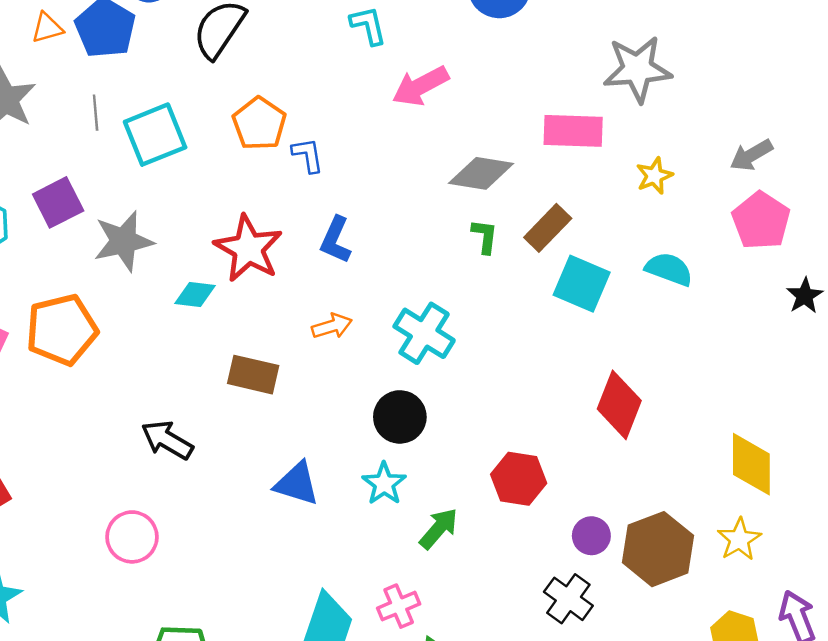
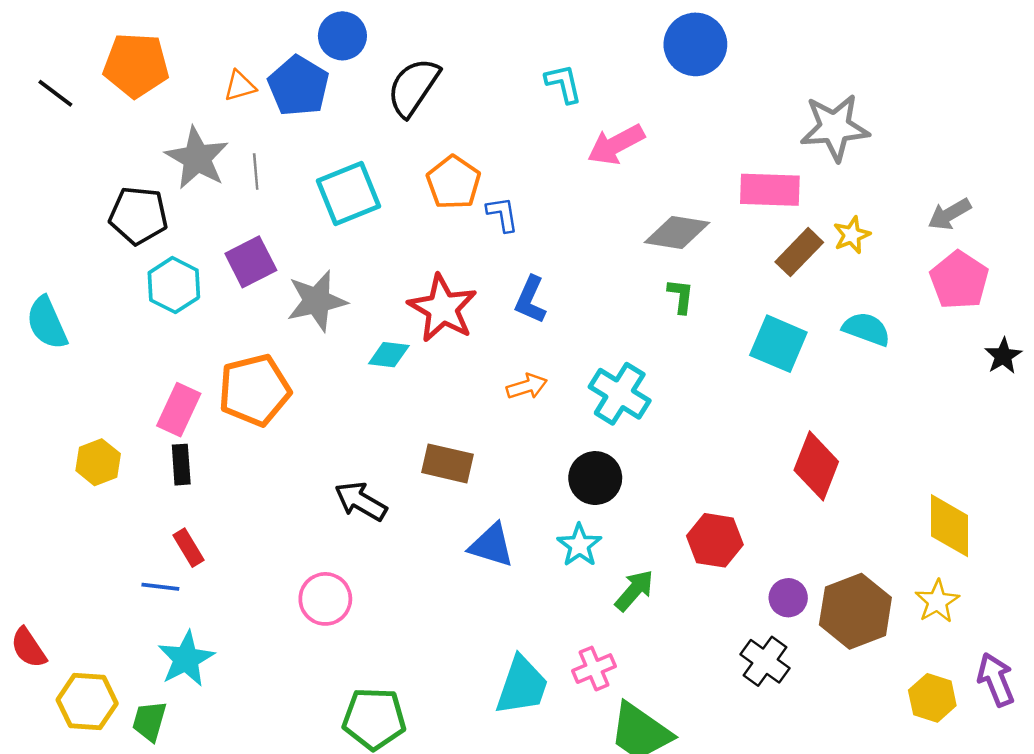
gray line: (96, 113) -> (256, 171), moved
brown rectangle: (548, 228) -> (799, 252), moved
brown rectangle: (253, 375) -> (447, 463), moved

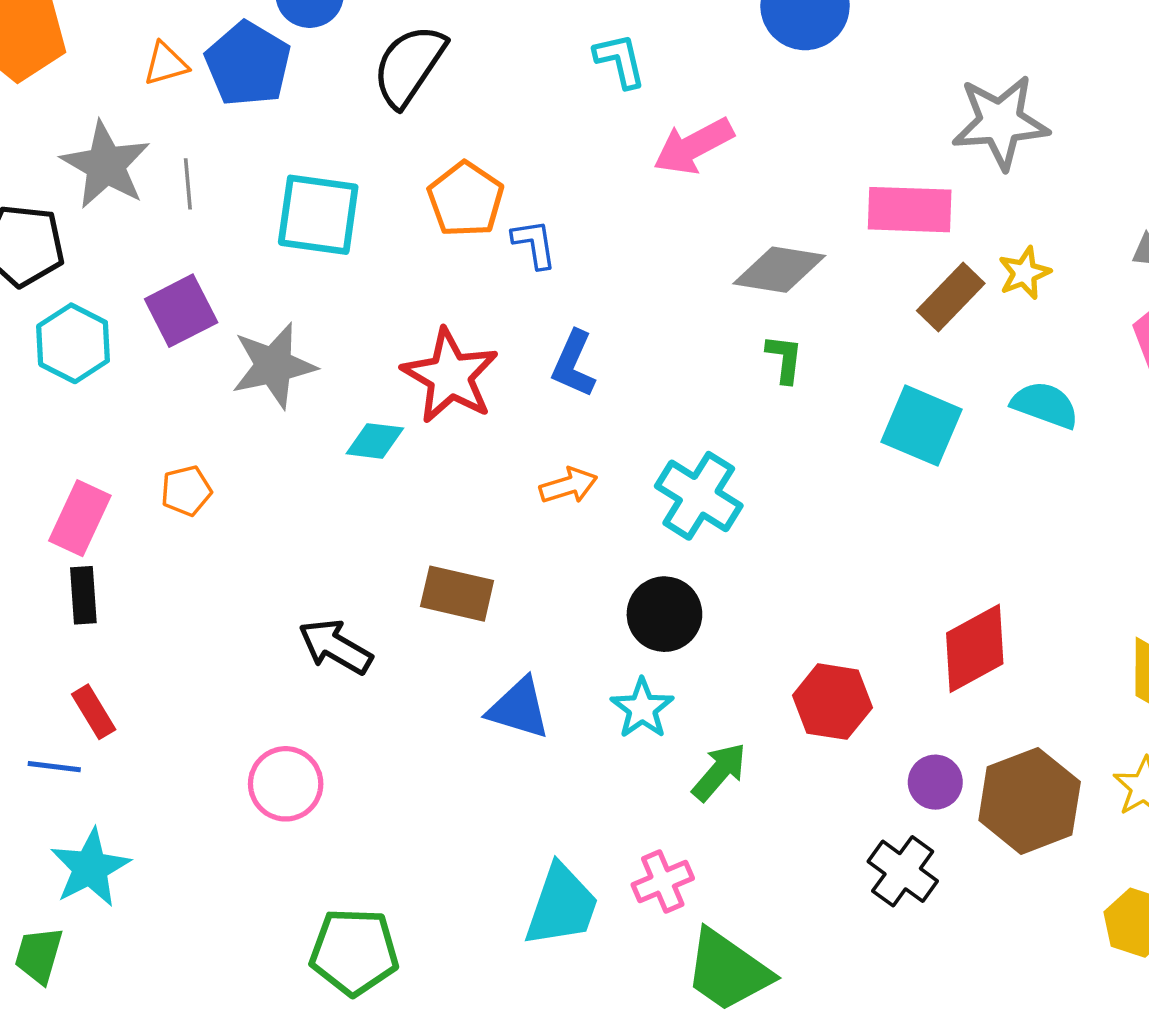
cyan square: (349, 193) -> (318, 215), turned 30
orange pentagon: (254, 390) -> (186, 491), size x0.5
red diamond: (816, 466) -> (975, 648), moved, turned 40

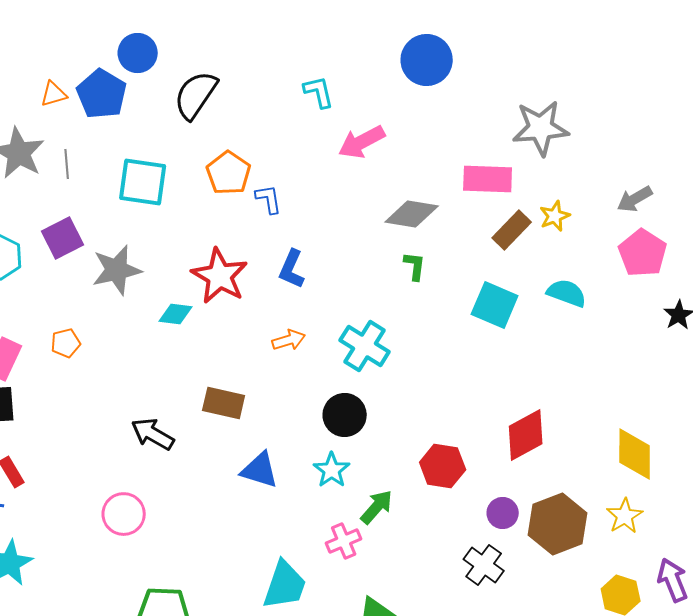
pink cross: (663, 882) -> (344, 541), moved

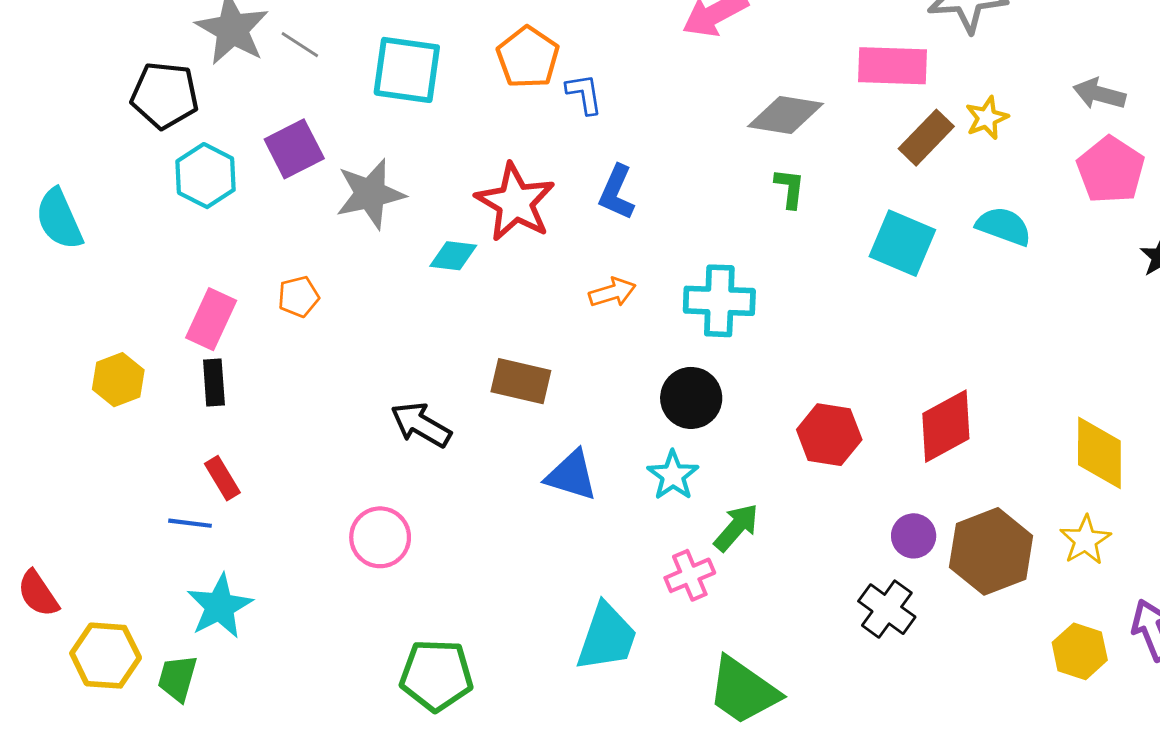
gray line: (67, 164) -> (300, 45), turned -52
gray arrow: (635, 199) -> (1099, 94), turned 45
cyan cross: (365, 346) -> (719, 301), turned -30
red hexagon: (443, 466) -> (829, 435), moved

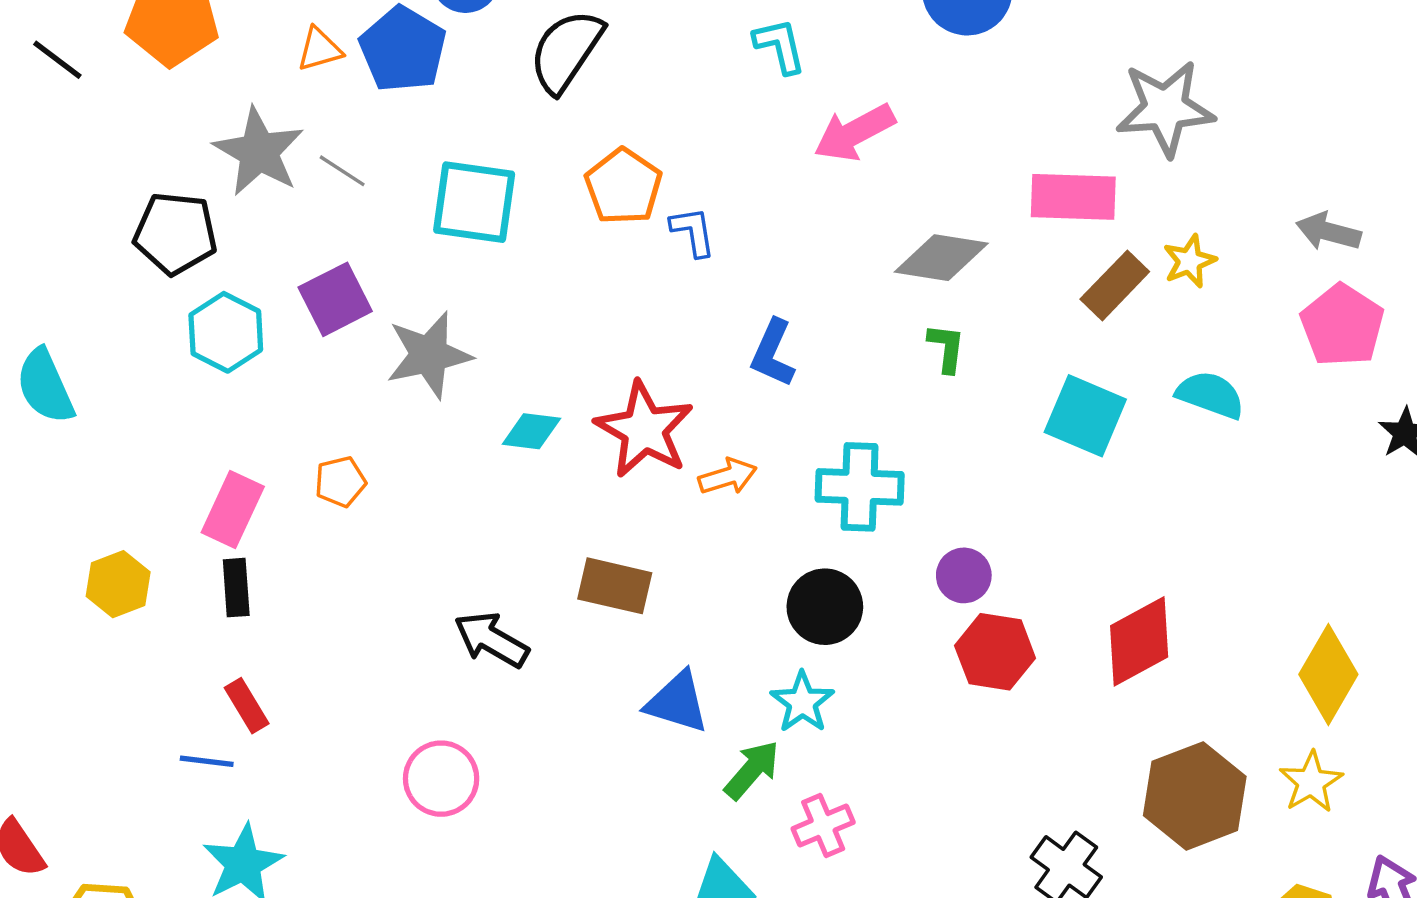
blue L-shape: (617, 192) -> (773, 353), moved
red star: (515, 202) -> (644, 430), moved
yellow diamond: (1099, 453) -> (1328, 674), turned 30
green arrow: (736, 527) -> (752, 770), moved
purple circle: (914, 536) -> (964, 575), moved

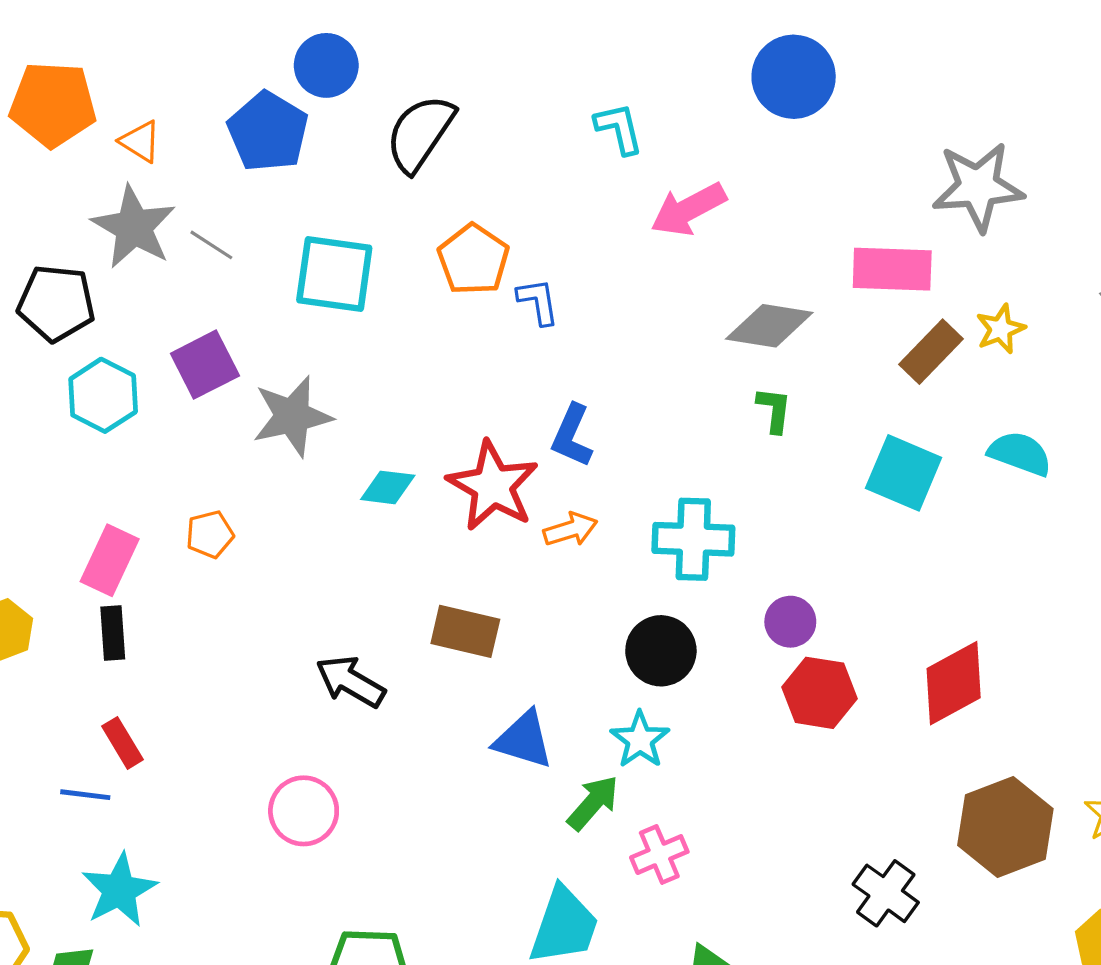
orange triangle: (320, 49) -> (140, 141), moved, turned 48
blue L-shape: (773, 353) -> (572, 436), moved

